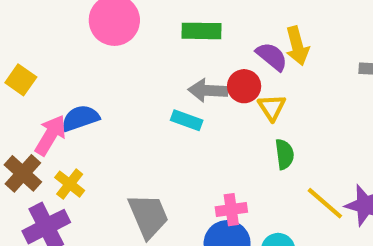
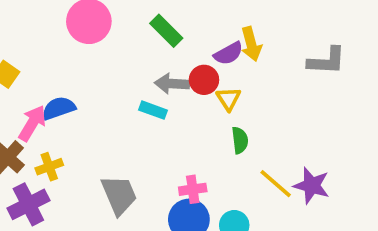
green rectangle: (202, 31) -> (166, 31), turned 44
purple semicircle: (272, 56) -> (229, 53), turned 112
yellow cross: (70, 184) -> (49, 167), turned 32

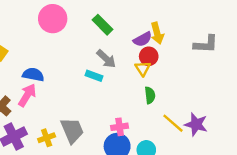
red circle: (204, 80) -> (149, 56), moved
gray arrow: (172, 84) -> (106, 59), turned -140
blue semicircle: (59, 108) -> (33, 75), turned 30
pink arrow: (32, 123) -> (27, 95), moved
yellow cross: (49, 167) -> (47, 138), moved

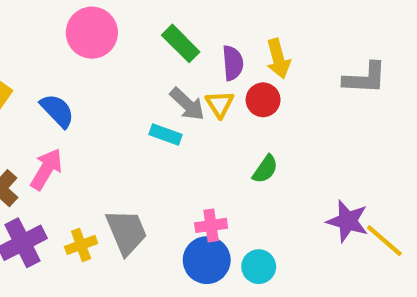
purple semicircle: (143, 39) -> (233, 63), moved, turned -66
yellow triangle: (143, 68) -> (220, 104), moved
blue semicircle: (33, 75) -> (57, 111), moved, turned 35
green semicircle: (150, 95) -> (265, 169), turned 42
yellow line: (173, 123) -> (384, 241), moved

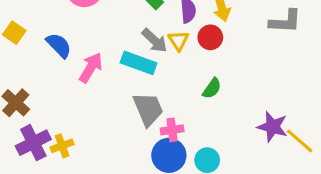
cyan rectangle: (166, 134) -> (139, 63), size x1.5
pink arrow: (46, 169) -> (91, 68), moved
gray trapezoid: (127, 232) -> (148, 109), moved
yellow cross: (81, 245) -> (62, 146), moved

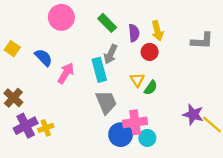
gray arrow: (155, 41) -> (111, 54), turned 72
yellow triangle: (178, 41) -> (137, 80), moved
cyan rectangle: (139, 63) -> (99, 70), turned 55
pink cross: (172, 130) -> (135, 122), moved, size x1.5

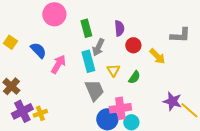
green rectangle: (107, 23) -> (86, 28), moved, turned 30
yellow arrow: (157, 31) -> (157, 56), moved, turned -30
yellow triangle: (137, 80) -> (113, 70), moved

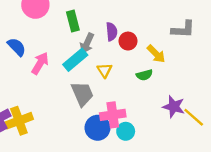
purple semicircle: (119, 28) -> (112, 32), moved
cyan rectangle: (88, 61) -> (75, 60), turned 65
green semicircle: (134, 77) -> (144, 75), moved, turned 40
yellow cross: (40, 113) -> (19, 121), size x1.6

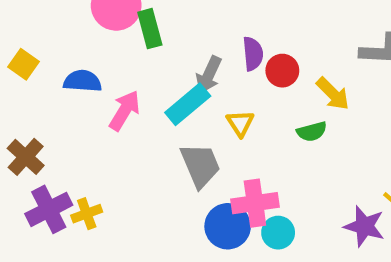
green rectangle: (73, 21) -> (150, 29), moved
blue semicircle: (17, 47) -> (82, 81), turned -42
purple star: (174, 107) -> (364, 226), moved
yellow cross: (19, 121) -> (87, 214), size x0.6

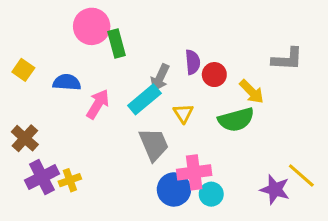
green semicircle: (312, 132) -> (236, 120), size x1.6

